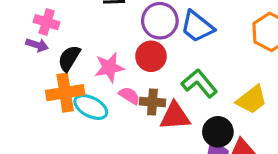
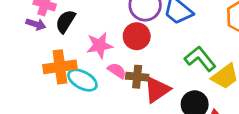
black semicircle: (69, 58) -> (65, 21), moved
green L-shape: (199, 83) -> (200, 59), moved
red triangle: (175, 116) -> (157, 90), turned -32

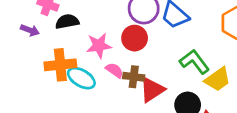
black semicircle: (65, 21) -> (67, 22), turned 45
purple arrow: (36, 24) -> (30, 30), moved

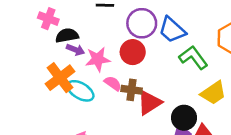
purple arrow: (30, 30) -> (76, 50), moved
green L-shape: (194, 62) -> (193, 58), moved
orange cross: (60, 65) -> (60, 78), turned -32

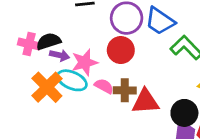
pink cross: (48, 19) -> (29, 44), moved
cyan ellipse: (80, 91) -> (72, 80), moved
red triangle: (149, 103) -> (146, 102), turned 36

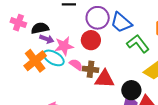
pink cross: (29, 44) -> (18, 23), moved

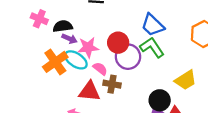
purple circle: (98, 18) -> (128, 57), moved
green L-shape: (138, 44) -> (152, 47), moved
brown cross: (91, 69) -> (112, 84), moved
red triangle: (104, 79) -> (89, 91), moved

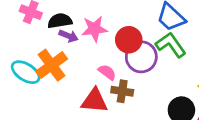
pink star: (88, 47) -> (94, 29), moved
cyan ellipse: (76, 60) -> (26, 72), moved

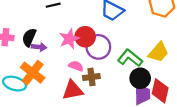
black semicircle: (60, 21) -> (29, 37), turned -42
pink star: (94, 29) -> (69, 39), moved
green L-shape: (171, 45) -> (130, 58), moved

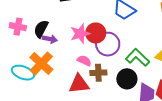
black circle: (140, 78) -> (127, 79), moved

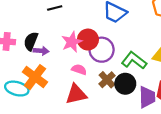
brown cross: (98, 73) -> (107, 80), moved, turned -35

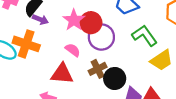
pink star: (72, 42) -> (74, 20), turned -30
green L-shape: (134, 60) -> (144, 36), moved
orange cross: (35, 77) -> (26, 44), turned -35

